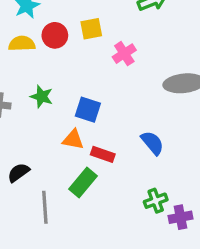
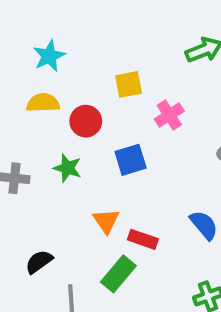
red circle: (55, 35) -> (86, 121), moved
blue square: (88, 110) -> (131, 160), moved, turned -35
orange triangle: (73, 139) -> (106, 221), turned 45

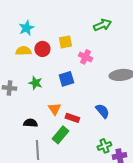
pink cross: (169, 115) -> (85, 57), turned -32
red circle: (86, 121) -> (42, 49), moved
black semicircle: (39, 262) -> (30, 123), moved, turned 40

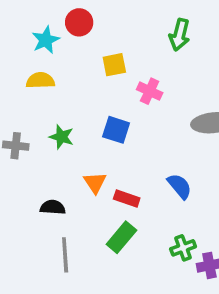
green arrow: (102, 25) -> (180, 35), turned 126
red circle: (42, 49) -> (79, 22), moved
blue square: (66, 79) -> (116, 130), turned 35
green rectangle: (60, 135) -> (121, 237), moved

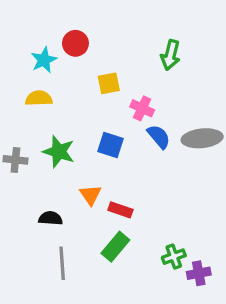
green star: (62, 137) -> (59, 152), size x1.4
blue semicircle: (180, 186) -> (159, 137), moved

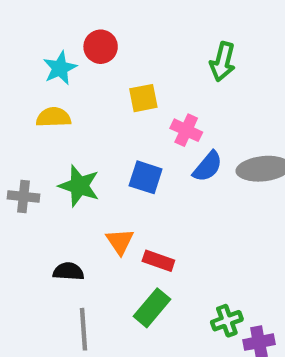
blue semicircle: (159, 137) -> (208, 167), turned 80

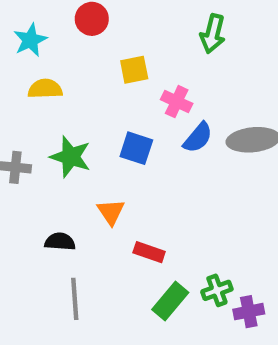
cyan star: (60, 68) -> (30, 40), moved
red rectangle: (158, 261) -> (149, 252), moved
green rectangle: (152, 308) -> (170, 301), moved

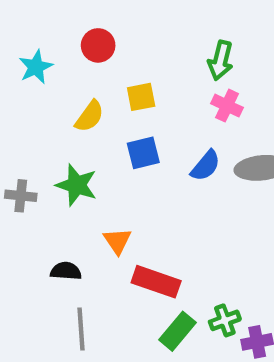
yellow semicircle: (45, 89) -> (90, 116), moved, turned 128
pink cross: (177, 102) -> (227, 106), moved
blue square: (136, 148) -> (143, 153), moved, turned -32
red rectangle: (149, 252) -> (156, 282), size x1.5

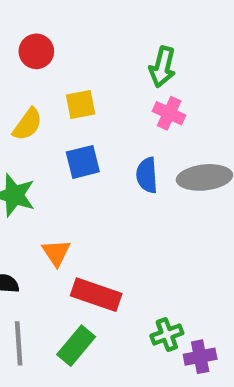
blue semicircle: (206, 166) -> (147, 175), turned 136
green rectangle: (178, 331) -> (76, 346), moved

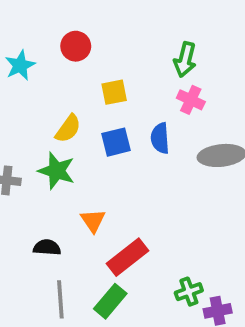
yellow semicircle: (27, 124) -> (68, 129), moved
blue semicircle: (147, 175) -> (160, 138), moved
red rectangle: (96, 295) -> (128, 257), turned -57

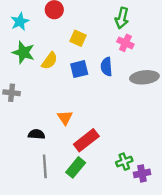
yellow square: (114, 92) -> (78, 38), turned 35
green star: (57, 171) -> (23, 52), moved

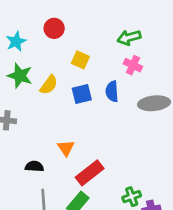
green arrow: (122, 18) -> (129, 38), turned 60

